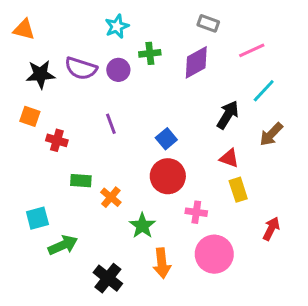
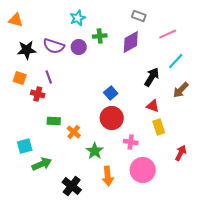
purple line: (111, 124) -> (49, 77), moved

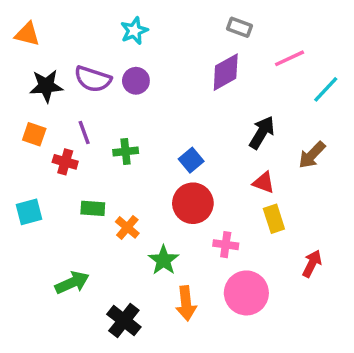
green cross: (100, 36) -> (126, 151), moved
cyan line: (176, 61) -> (326, 89), moved
cyan square: (25, 146) -> (29, 212), moved

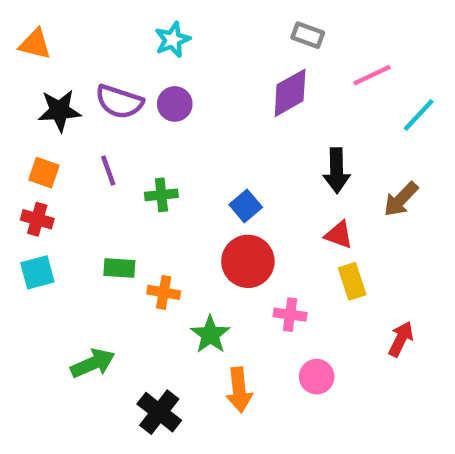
black arrow: (262, 133) -> (337, 170), turned 148
red cross: (65, 162) -> (37, 219), moved
orange cross: (127, 227) -> (164, 292), turned -30
pink circle: (246, 293) -> (317, 377), size x0.6

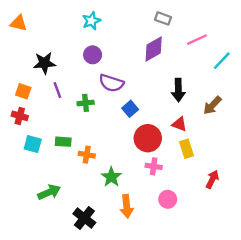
purple semicircle: (119, 102) -> (111, 83), moved
black star: (59, 111) -> (44, 63), moved
red circle: (248, 261) -> (148, 138), moved
cyan square: (37, 272) -> (33, 144), moved, turned 30

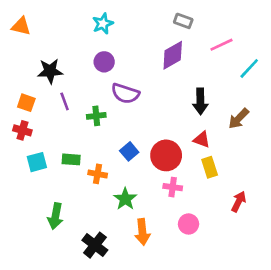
blue square: (130, 109) -> (129, 151), moved
cyan square: (33, 144) -> (37, 162), turned -30
green arrow: (49, 192) -> (55, 216), turned 125

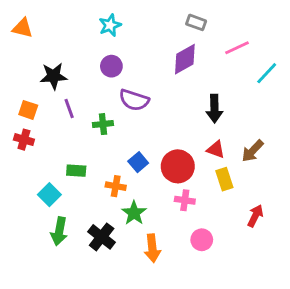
brown arrow: (239, 119) -> (253, 151), moved
cyan square: (37, 162) -> (49, 195), moved, turned -30
orange cross: (98, 174) -> (116, 186), moved
black cross: (95, 245) -> (102, 237), moved

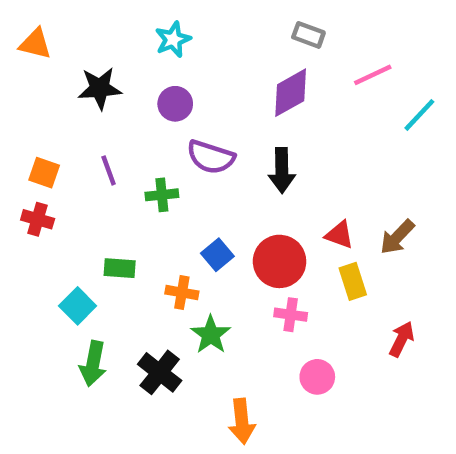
black star: (54, 76) -> (100, 88), moved
black arrow: (214, 109) -> (282, 170), moved
orange arrow: (152, 248) -> (242, 421), moved

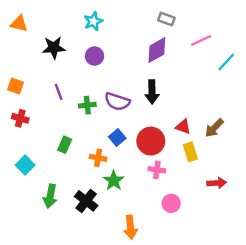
purple semicircle: (211, 157) -> (117, 102), moved
orange square: (44, 173) -> (15, 86), moved
green rectangle: (120, 268) -> (65, 145), turned -70
cyan square: (78, 306) -> (25, 165), moved
red arrow: (402, 339) -> (217, 183), turned 60

